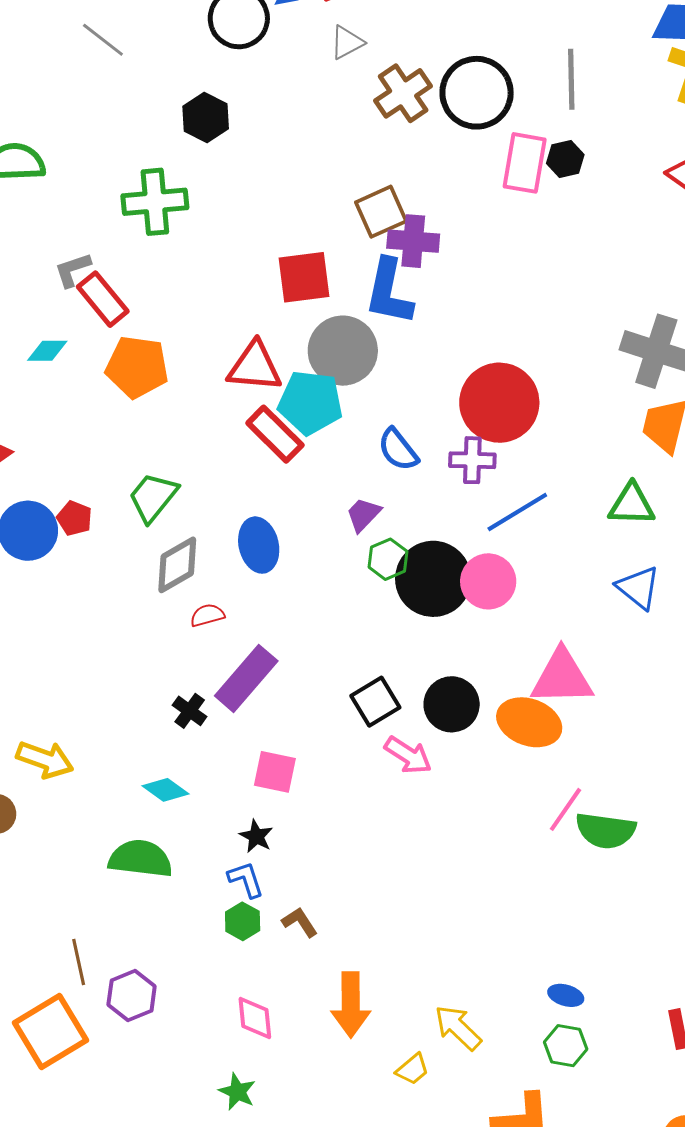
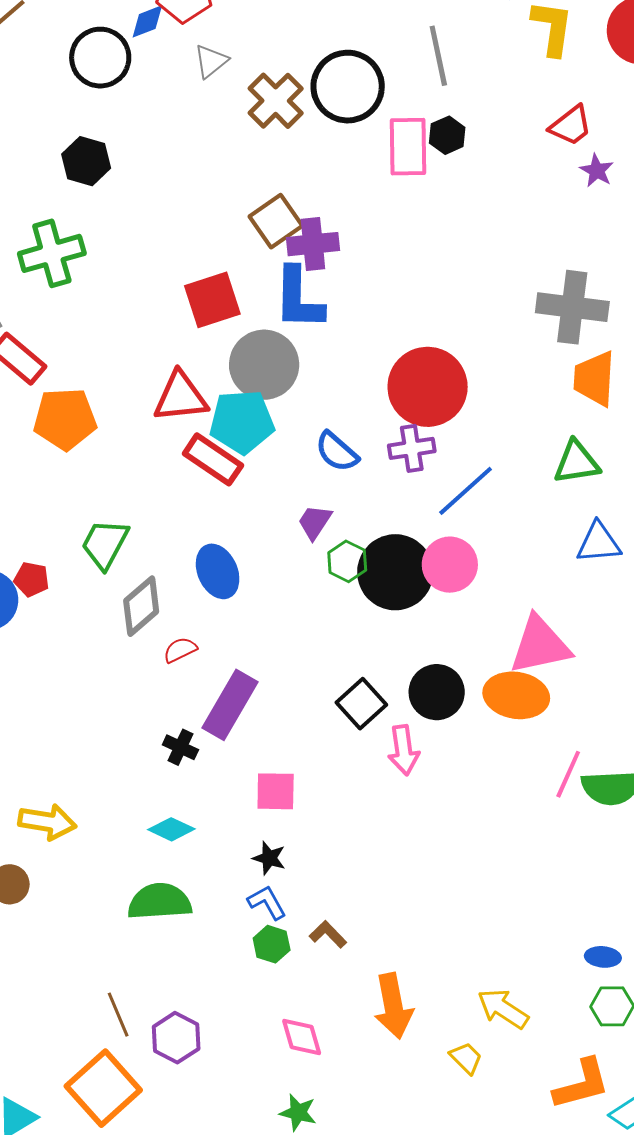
blue triangle: (638, 588) -> (598, 543), turned -33
pink arrow: (408, 755) -> (404, 750), turned 60
yellow trapezoid: (412, 1069) -> (466, 1058), turned -84

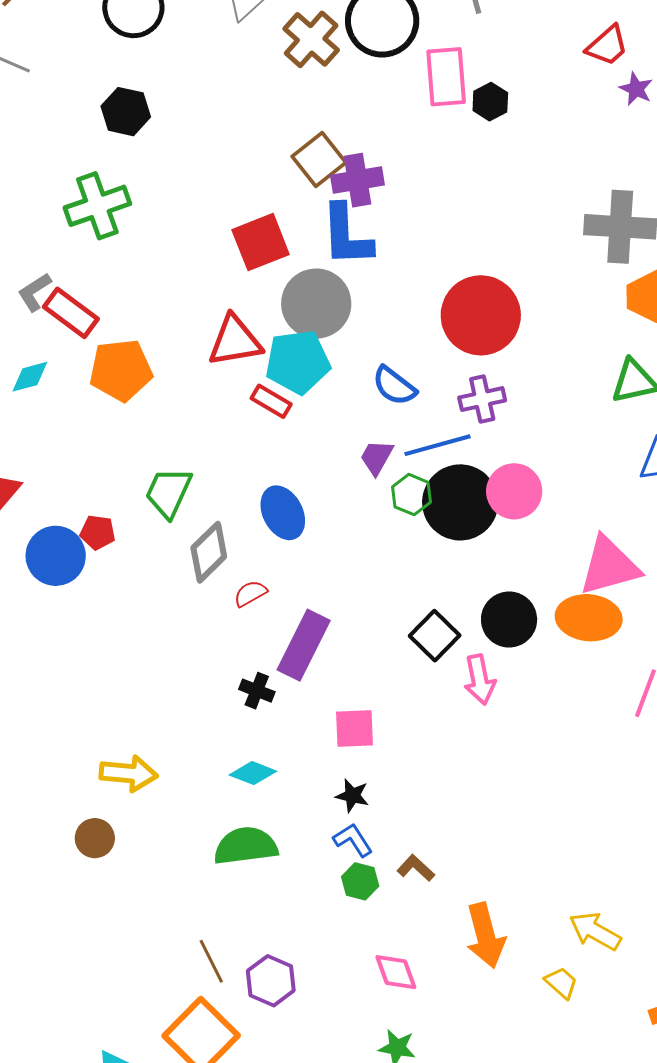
black hexagon: (447, 135) -> (490, 102), moved
purple cross: (412, 448) -> (482, 399), moved
red rectangle: (213, 459) -> (271, 401), size x0.7
blue line: (466, 491) -> (437, 445), moved, turned 30

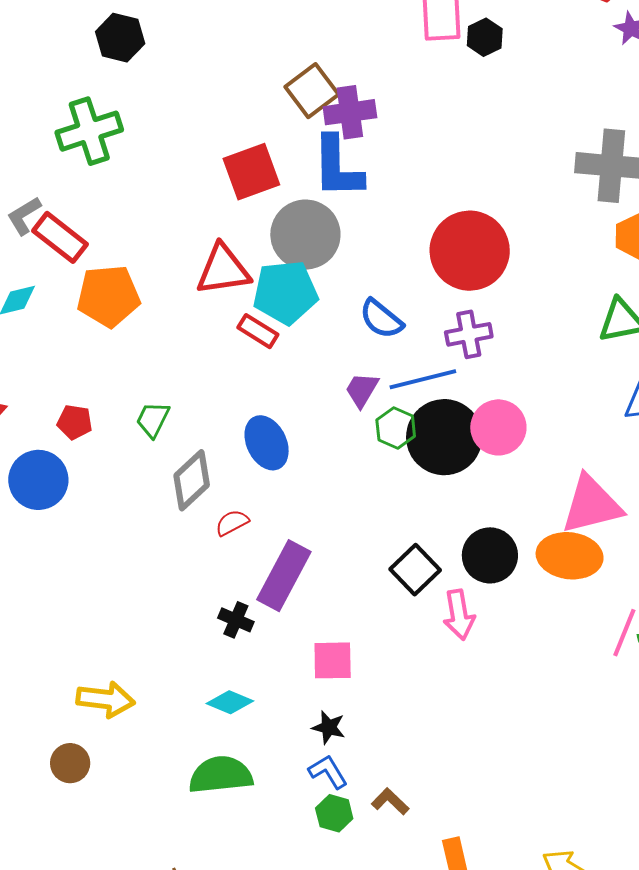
green trapezoid: (169, 492) -> (153, 420), size x0.7
red pentagon: (98, 532) -> (75, 422), moved

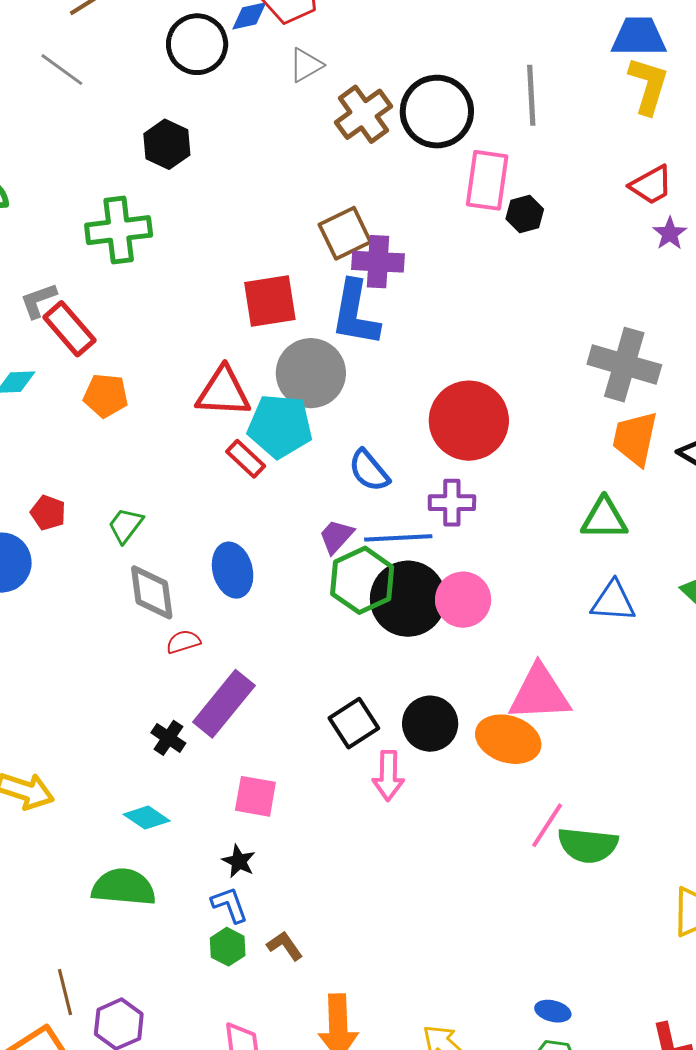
orange pentagon: (108, 296) -> (106, 396), size x0.7
green hexagon: (396, 428) -> (362, 580), size x1.6
gray diamond: (192, 480) -> (152, 592), turned -66

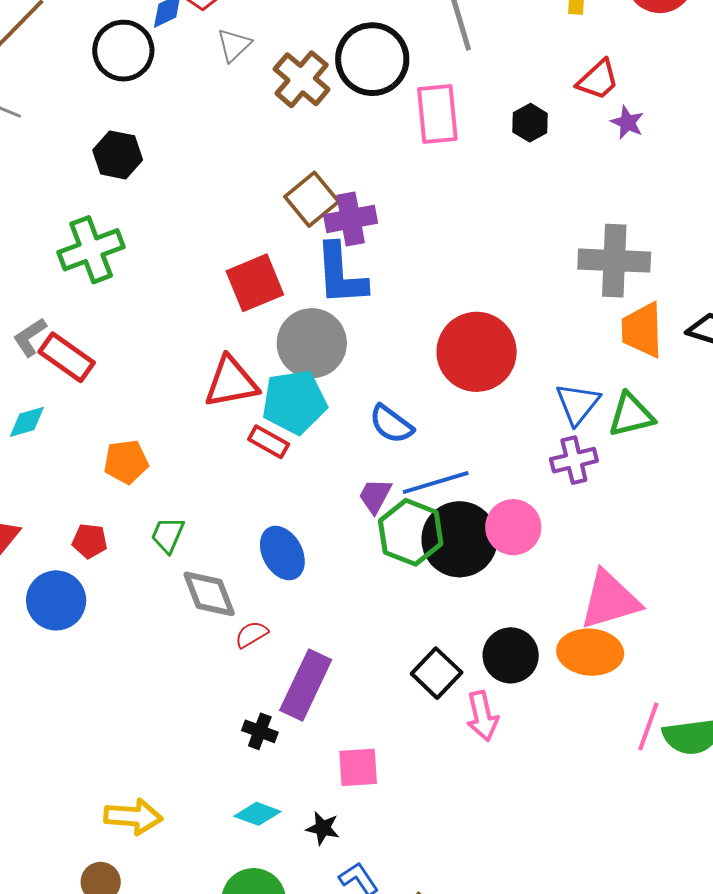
black hexagon: (525, 214) -> (530, 123), moved
orange pentagon: (106, 396) -> (126, 462), moved
purple cross: (452, 503) -> (574, 460), moved
blue triangle: (613, 601) -> (578, 404), moved, turned -42
black star: (239, 861) -> (323, 828), moved

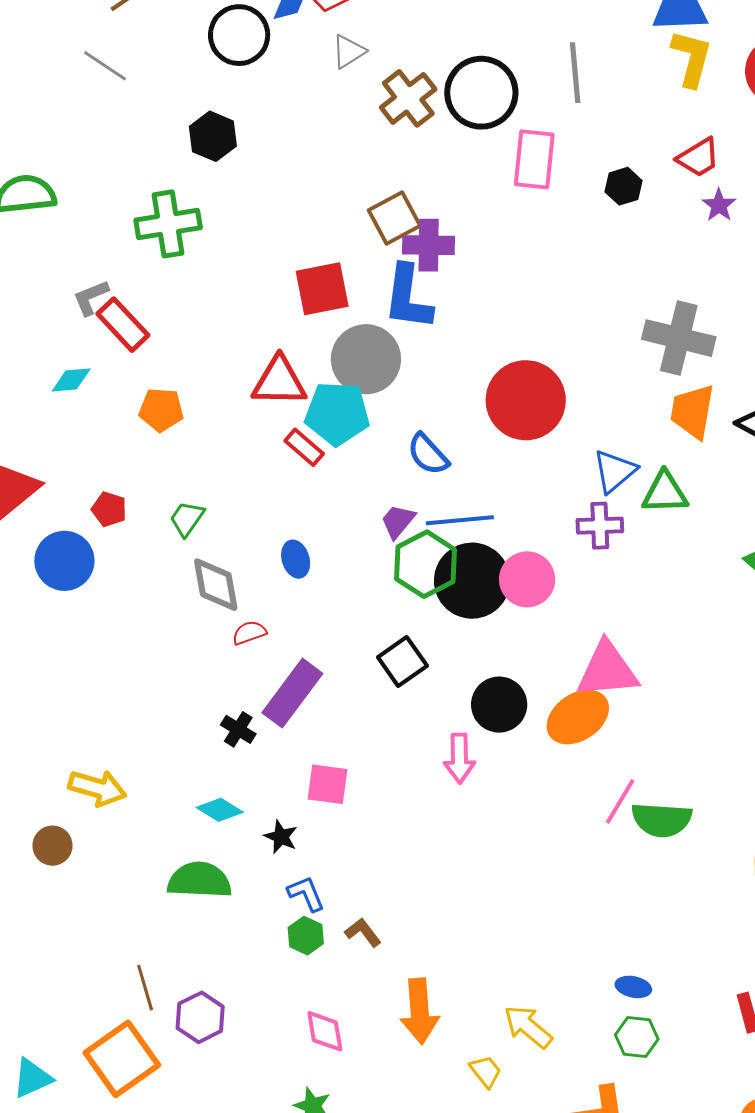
orange pentagon: (126, 462) -> (161, 410), moved
blue ellipse: (282, 553) -> (296, 559), size x0.7
orange ellipse: (590, 652) -> (578, 717), turned -50
black square: (437, 673) -> (402, 661), moved

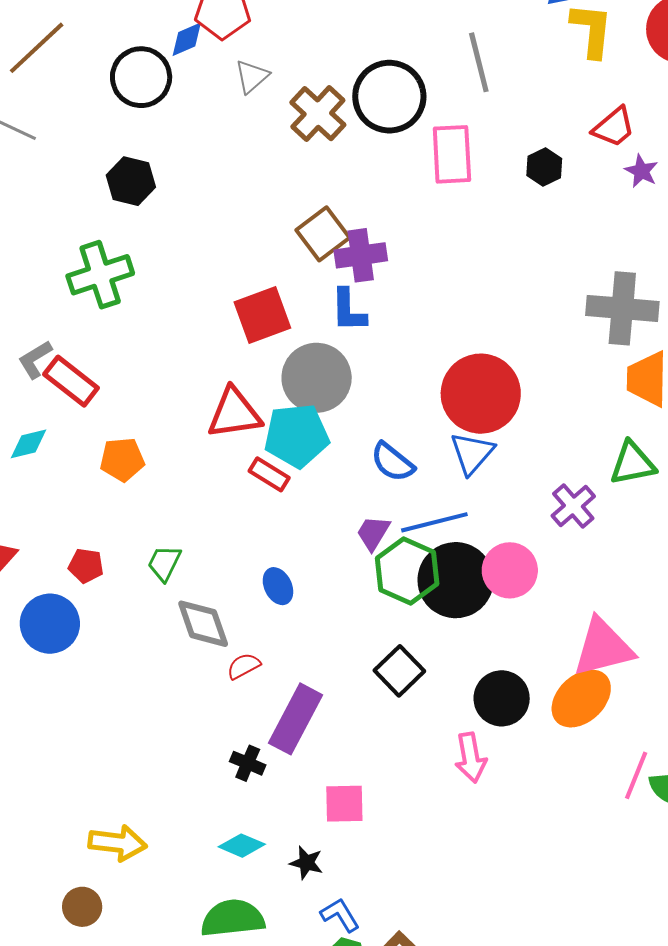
blue L-shape: (408, 297) -> (348, 310), size x0.7
blue triangle: (615, 471) -> (472, 453), moved
purple cross: (600, 526) -> (573, 506), turned -30

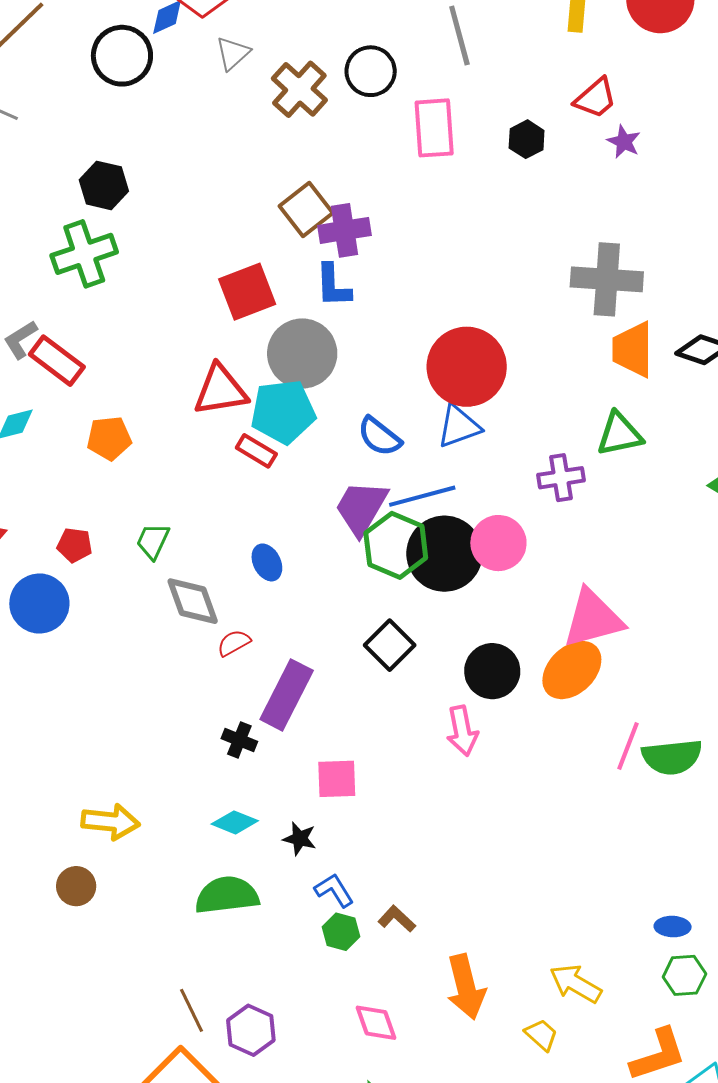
black circle: (389, 97) -> (371, 71), size x0.7
black hexagon: (131, 181) -> (104, 185), moved
blue triangle: (472, 453) -> (459, 426), turned 30
purple cross: (573, 506) -> (561, 478), turned 33
purple trapezoid: (373, 533) -> (361, 508), size x1.6

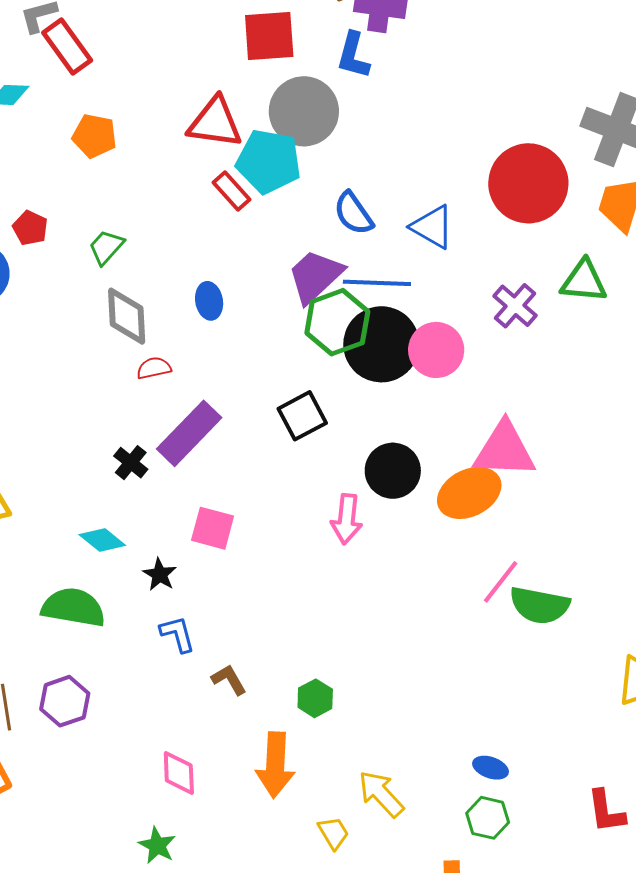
red circle: (467, 367) -> (528, 183), moved
blue triangle: (459, 426) -> (432, 227), turned 33
purple cross: (561, 478) -> (515, 306), turned 33
green hexagon: (341, 932) -> (315, 698), moved
purple hexagon: (251, 1030) -> (65, 701), moved

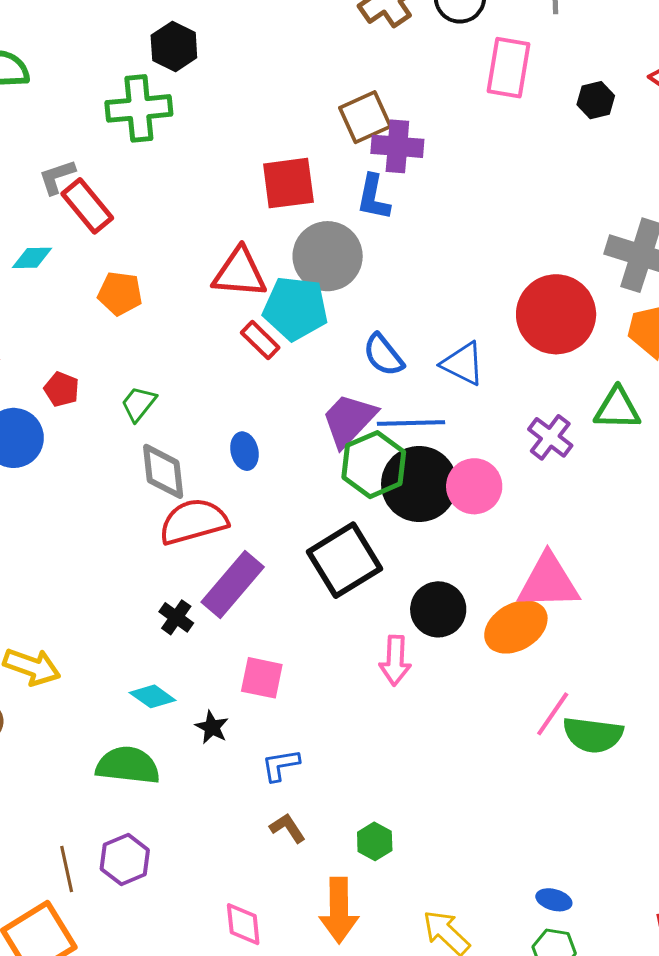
red semicircle: (154, 368) -> (194, 522), size x2.0
black square: (302, 416) -> (345, 560), size x1.5
blue L-shape: (178, 634) -> (281, 765), moved, turned -81

